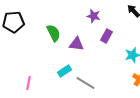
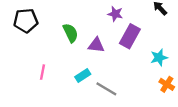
purple rectangle: (107, 36) -> (130, 36), size x1.5
pink line: (29, 83) -> (43, 72), moved

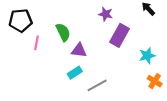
purple triangle: (96, 45) -> (79, 50), moved
pink line: (43, 72) -> (36, 43), moved
gray line: (106, 89) -> (97, 85), turned -60

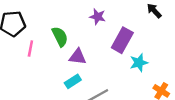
purple star: (106, 14) -> (98, 17), moved
cyan star: (147, 56) -> (139, 63), moved

